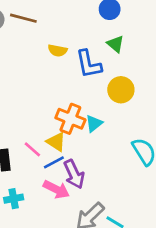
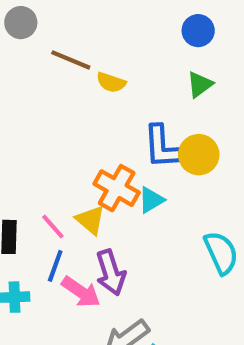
brown line: (23, 18) -> (71, 60), moved
green triangle: (115, 44) -> (200, 84), turned 36
blue L-shape: (89, 64) -> (162, 147), moved
blue line: (54, 162) -> (55, 266), moved, turned -50

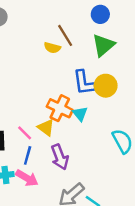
brown line: (71, 60) -> (65, 35), moved, turned 40
green triangle: (200, 84) -> (103, 45), size x1.5
cyan triangle: (151, 200) -> (80, 114), turned -35
pink arrow: (81, 292) -> (27, 178), moved

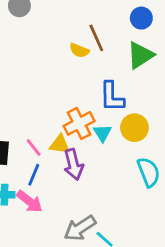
yellow circle: (106, 86) -> (134, 128), moved
orange cross: (60, 108) -> (79, 123), turned 30
yellow triangle: (46, 128) -> (60, 144), turned -36
purple arrow: (60, 157) -> (73, 164), moved

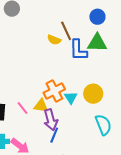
green triangle: (140, 55) -> (97, 43), turned 35
blue L-shape: (112, 97) -> (78, 50), moved
blue line: (34, 175) -> (54, 135), moved

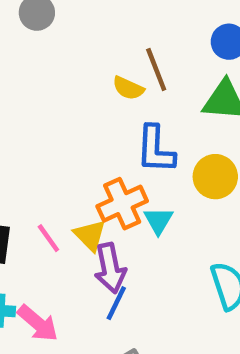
blue L-shape: (78, 50) -> (155, 149), moved
yellow circle: (93, 94) -> (215, 177), moved
yellow triangle: (41, 106) -> (90, 235), turned 35

